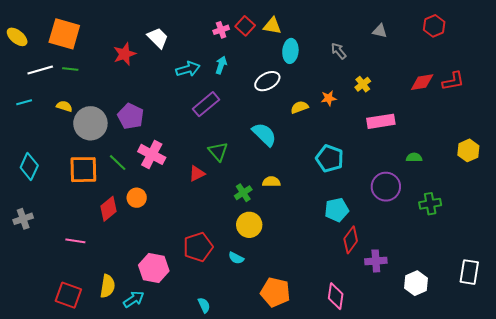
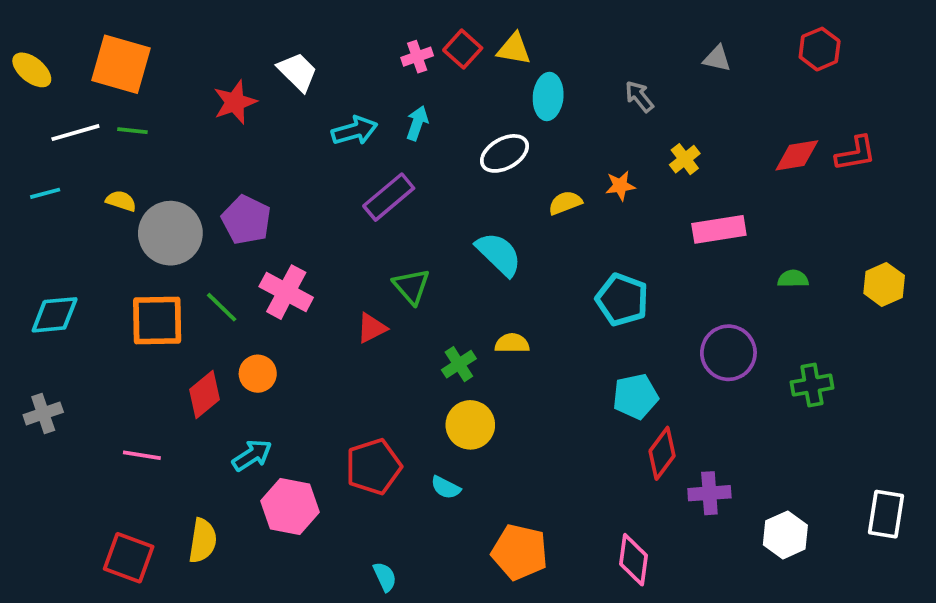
green semicircle: (414, 157) -> (793, 279), moved
cyan diamond: (29, 167) -> (55, 315), turned 60
cyan arrow: (134, 299) -> (252, 455), moved

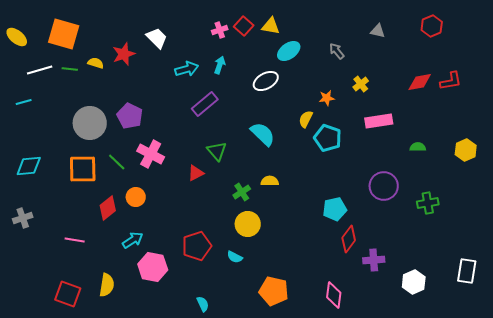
cyan ellipse: (548, 96) -> (289, 51), turned 50
yellow semicircle: (121, 201) -> (96, 63), moved
yellow semicircle: (565, 203) -> (306, 119), moved, turned -42
cyan pentagon: (622, 300) -> (328, 138), moved

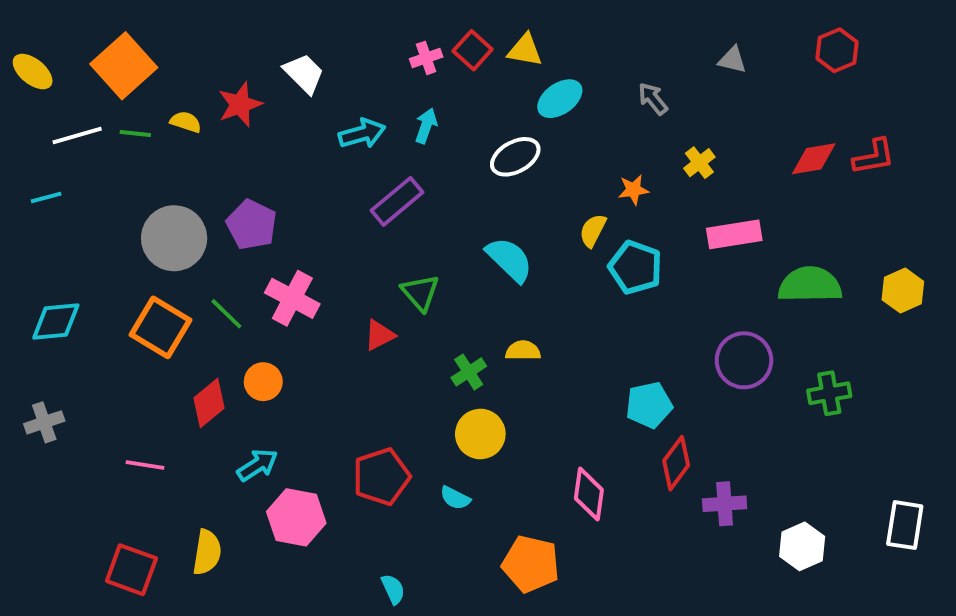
orange square: (64, 34) -> (124, 66), turned 32
green semicircle: (418, 147) -> (810, 285), size x2.0
orange square: (83, 169) -> (161, 327), turned 32
pink diamond: (334, 295) -> (589, 494), moved

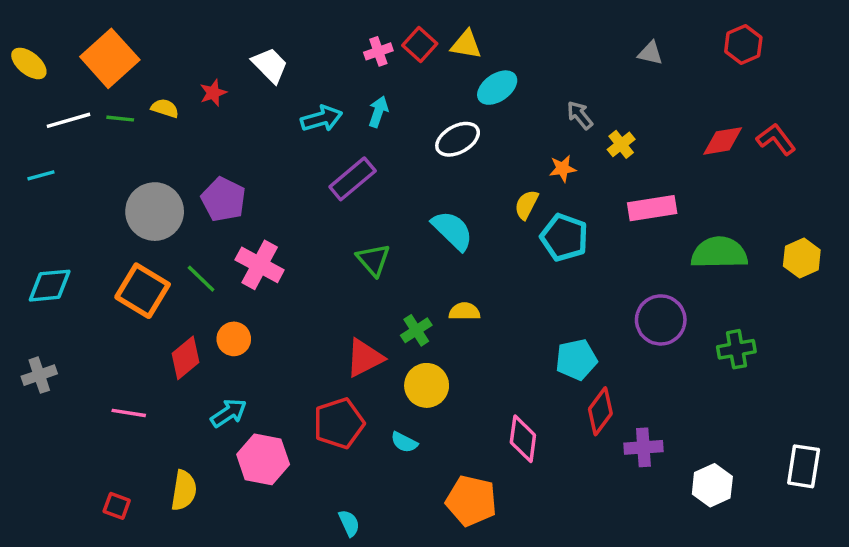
gray arrow: (653, 99) -> (580, 115), moved
red star: (240, 104) -> (213, 93), size x0.7
red L-shape: (874, 157) -> (776, 139), turned -117
red triangle: (380, 335) -> (365, 358), moved, size x1.4
red square: (131, 570) -> (117, 506), size x0.6

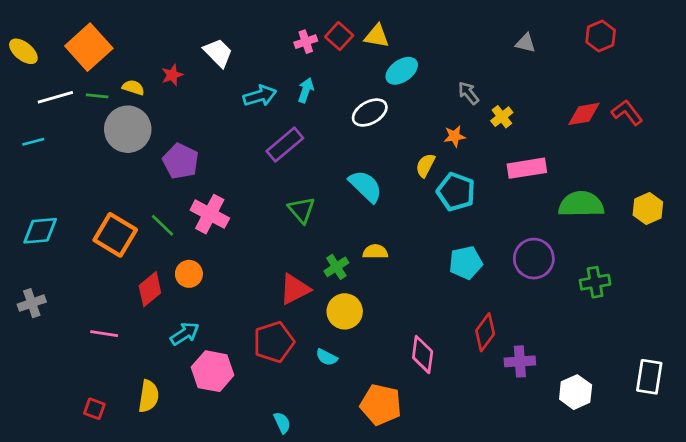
gray circle: (155, 212) -> (128, 129), moved
cyan pentagon: (576, 360) -> (466, 263), moved

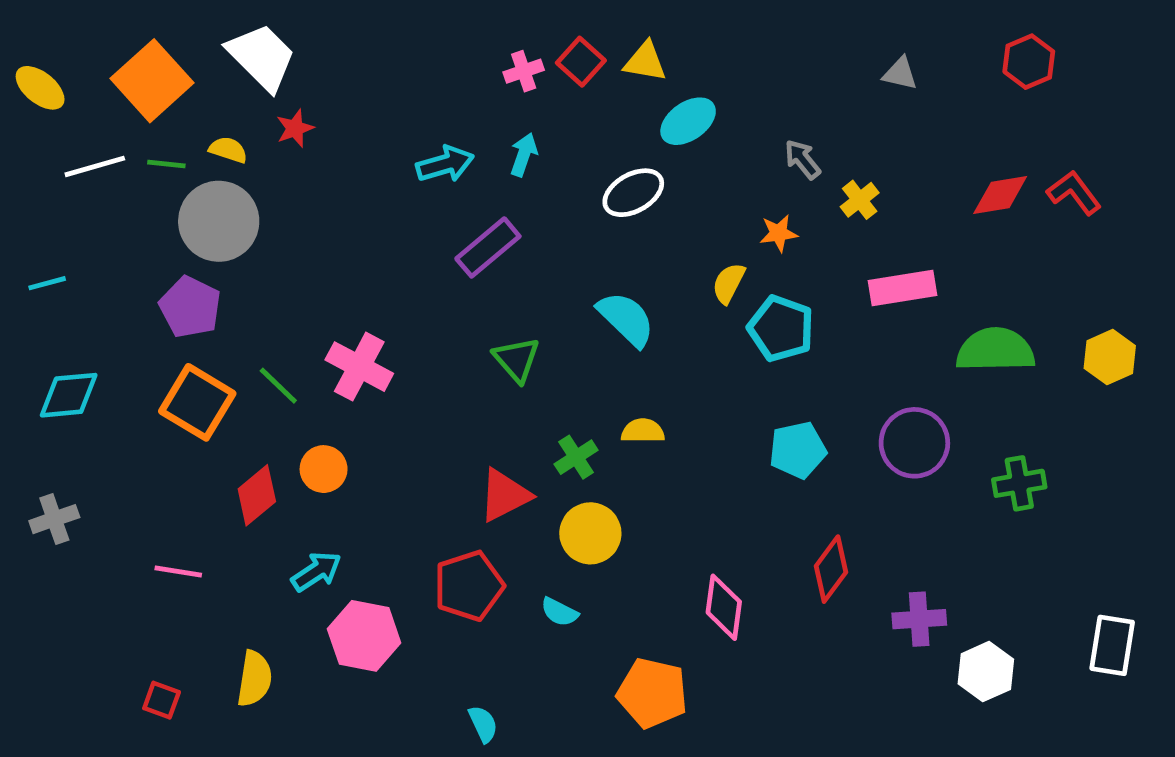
white trapezoid: (218, 53) -> (262, 57), moved, size x1.4
cyan line: (33, 142) -> (47, 283), moved
purple pentagon: (181, 161) -> (190, 307), moved
purple cross: (520, 361) -> (919, 619), moved

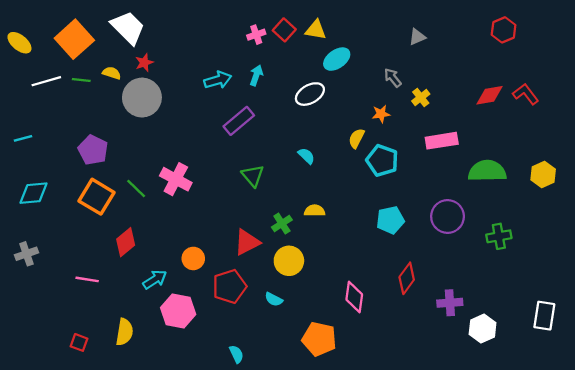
gray triangle: (900, 74) -> (417, 37), moved, turned -36
gray circle: (219, 221) -> (142, 98), moved
cyan semicircle: (626, 319) -> (306, 156), size x0.6
orange circle: (324, 469) -> (193, 258), moved

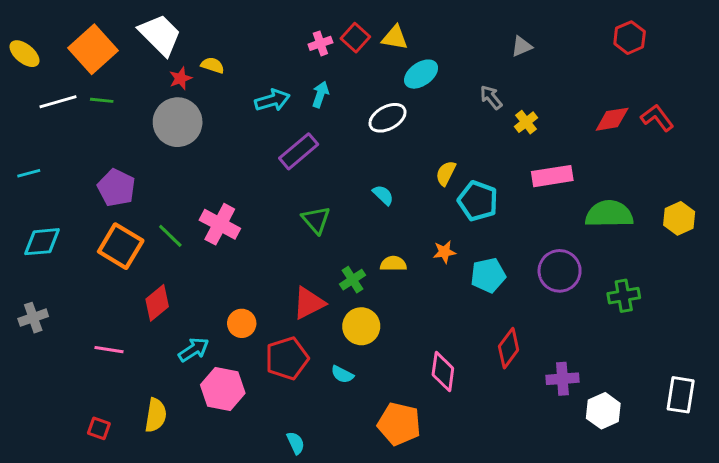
yellow semicircle: (112, 73) -> (213, 65), moved
orange star: (381, 114) -> (444, 252), moved

